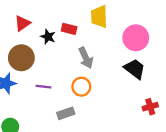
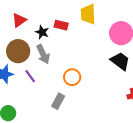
gray arrow: (86, 58) -> (43, 54), moved
purple line: (44, 87) -> (30, 76), moved, turned 48
gray rectangle: (66, 113) -> (58, 101), turned -42

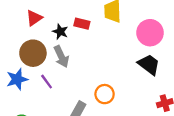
orange circle: (72, 77) -> (105, 94), moved

